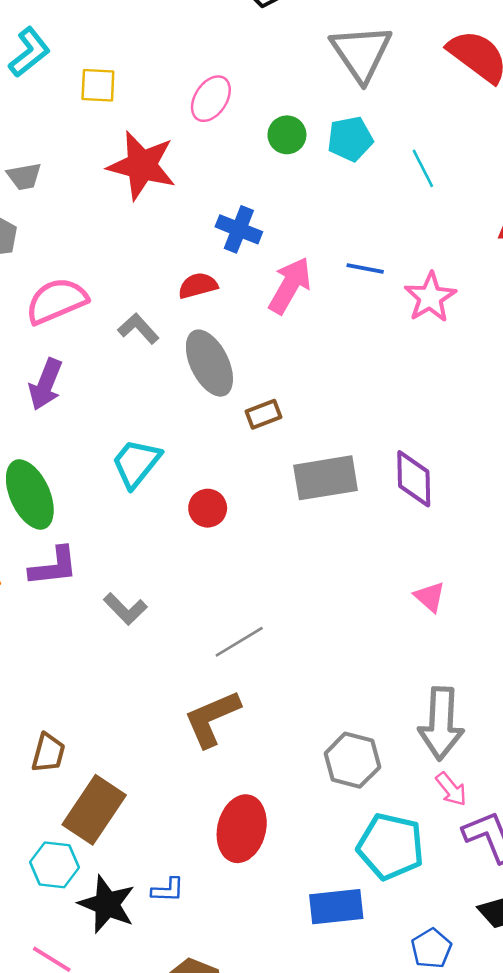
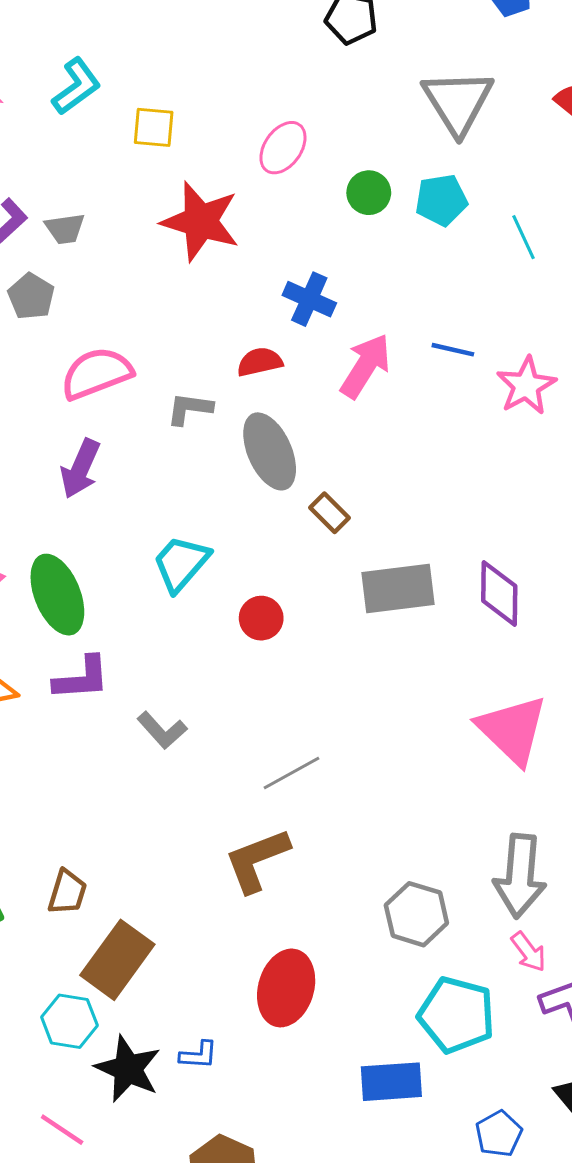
gray L-shape: (138, 329) -> (190, 409), turned -42
brown rectangle: (263, 414) -> (329, 513), turned 64
pink triangle: (430, 597) -> (512, 730), size x2.0

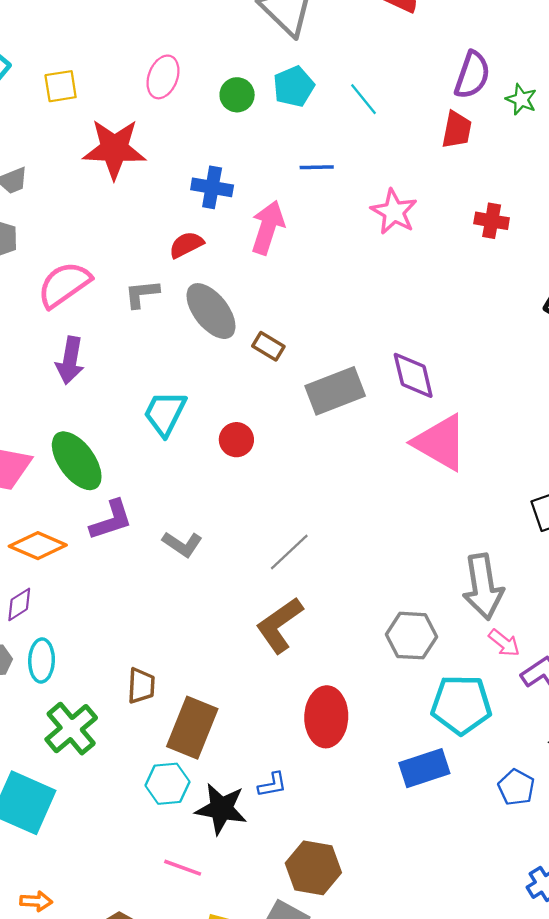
blue line: (453, 350) -> (317, 167), moved
pink triangle: (512, 730) -> (440, 443), moved

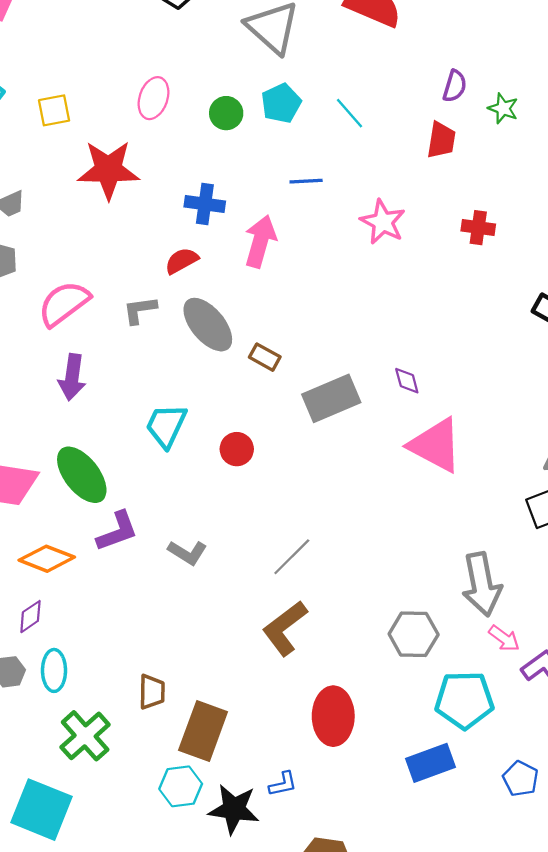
purple semicircle: (472, 75) -> (455, 86), size x0.7
purple diamond: (413, 375) -> (407, 381), size x0.6

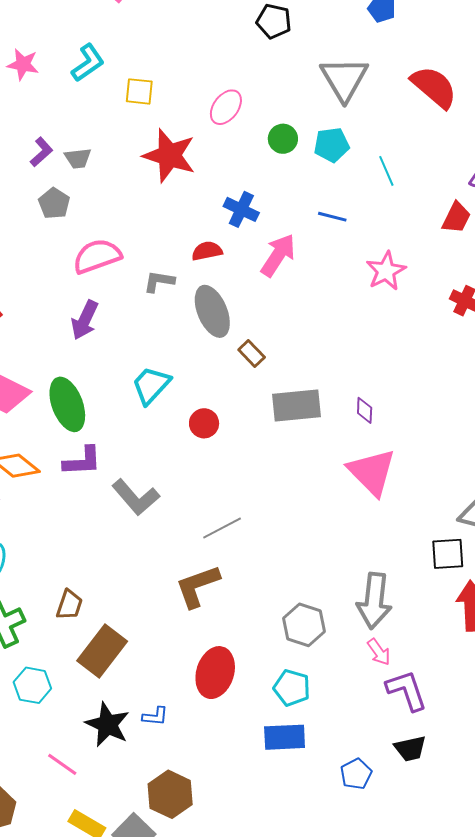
gray L-shape: (187, 553) -> (136, 497), size x1.4
cyan pentagon: (464, 700) -> (292, 688), moved, size x0.7
cyan hexagon: (181, 786) -> (32, 685), moved

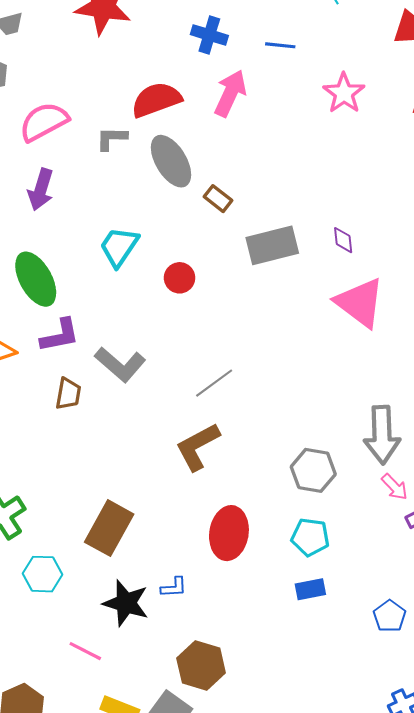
blue cross: (241, 209) -> (209, 35), moved
red semicircle: (207, 251) -> (156, 100), size x1.6
brown trapezoid: (69, 605) -> (68, 394), moved
blue rectangle: (285, 737) -> (310, 589), size x0.7

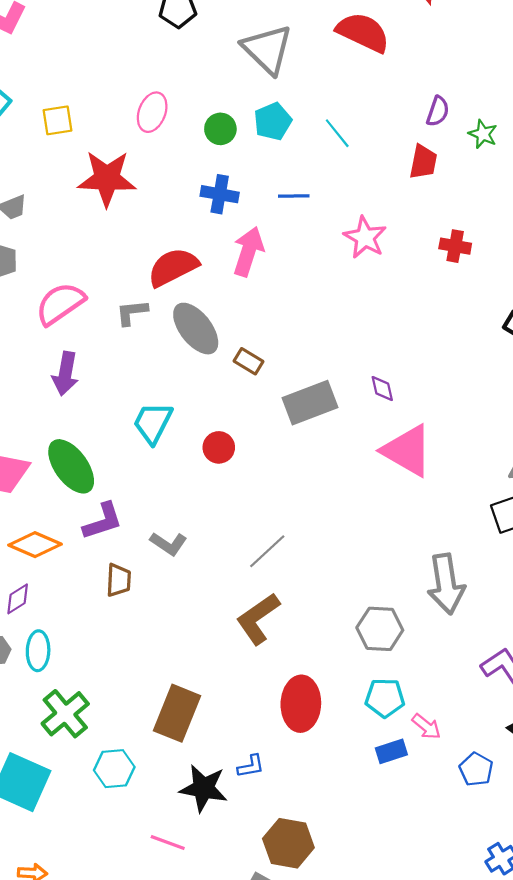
gray L-shape: (120, 364) -> (168, 544), size x0.7
pink arrow: (395, 487) -> (426, 726), moved

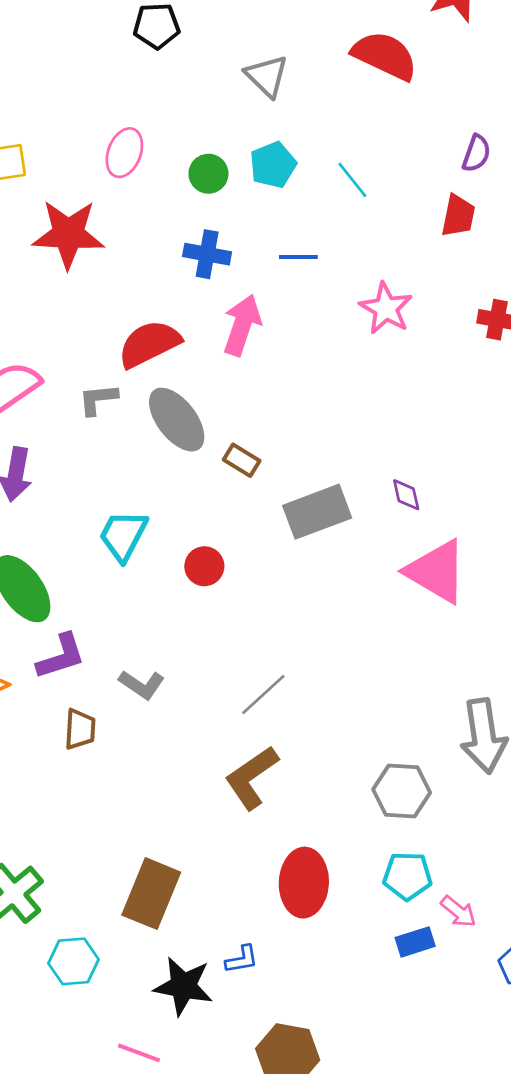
gray triangle: (267, 49) -> (267, 76), size x0.7

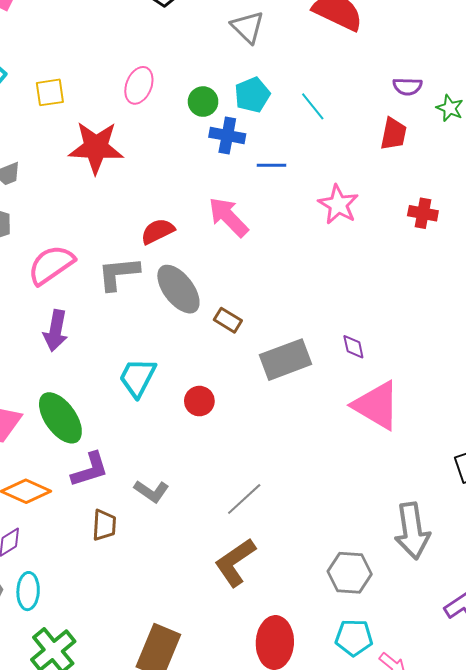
purple semicircle: (476, 153) -> (407, 86), turned 72
blue cross: (207, 254) -> (227, 136), moved
pink arrow: (242, 325) -> (228, 217), turned -63
red semicircle: (149, 344) -> (158, 231), size x0.7
gray L-shape: (98, 399) -> (118, 273), size x1.4

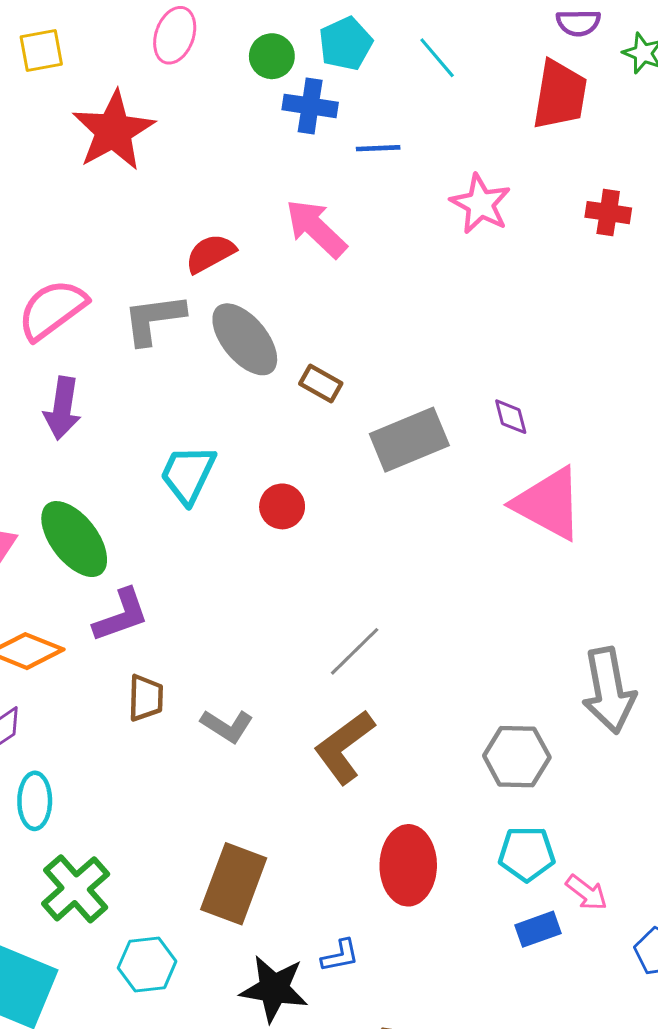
red trapezoid: (394, 134) -> (560, 95), size x1.4
red star: (96, 147) -> (113, 131), turned -30
gray L-shape: (151, 491) -> (227, 726), moved

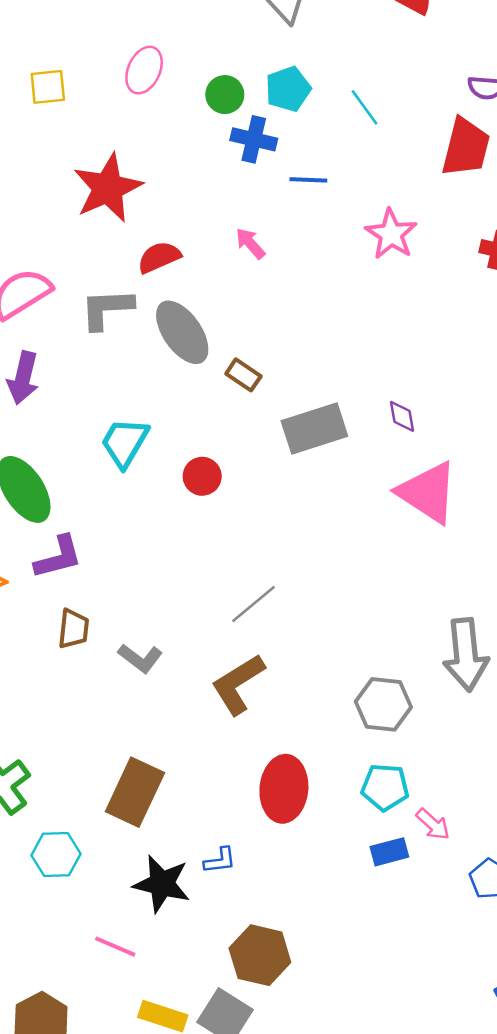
yellow square: (41, 51) -> (48, 87), moved
red star: (113, 131) -> (108, 188), moved
pink arrow: (316, 228) -> (250, 243), size x0.6

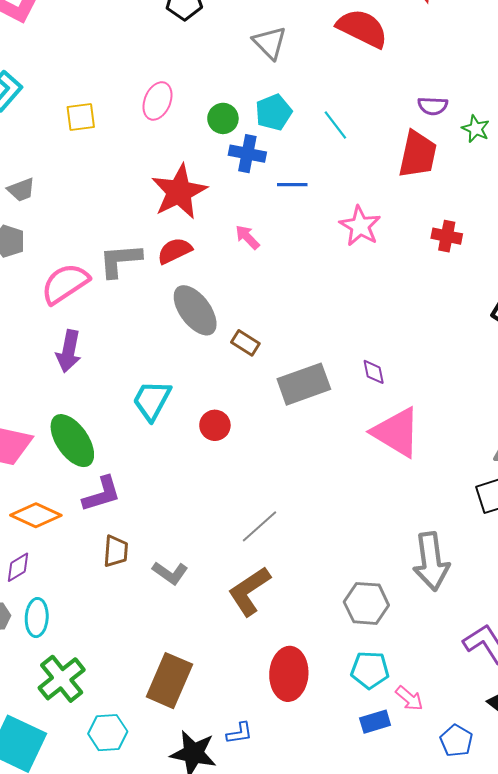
red star: (108, 188) -> (179, 192), moved
gray L-shape: (107, 309) -> (120, 260), moved

